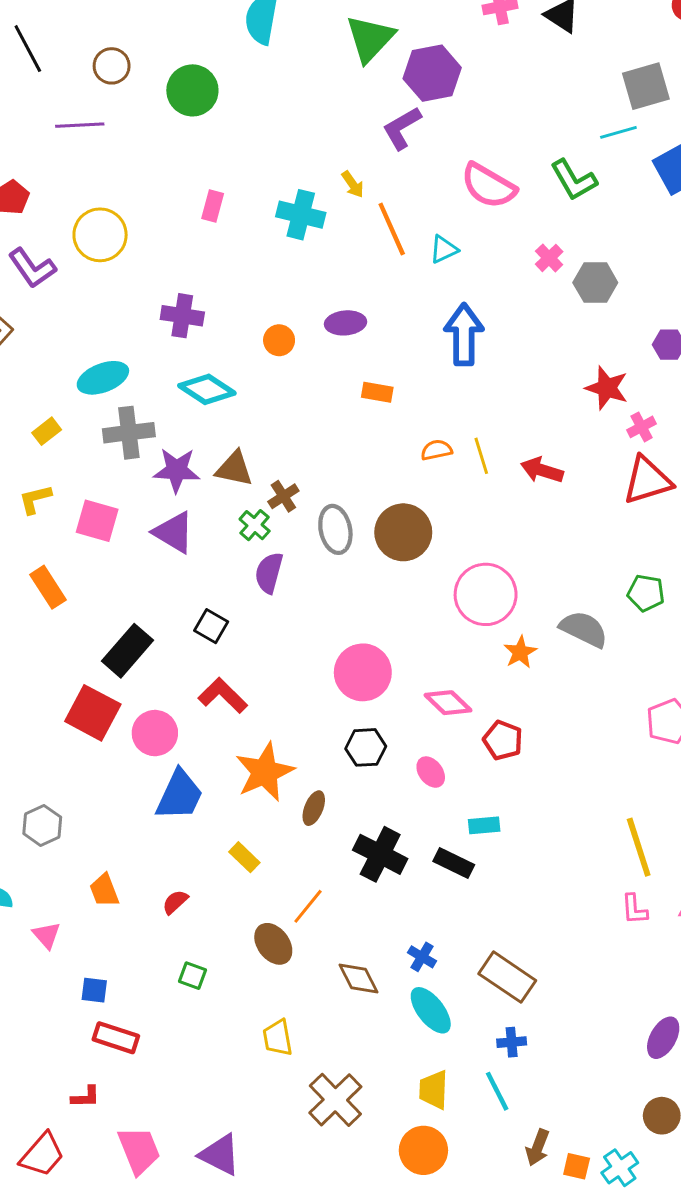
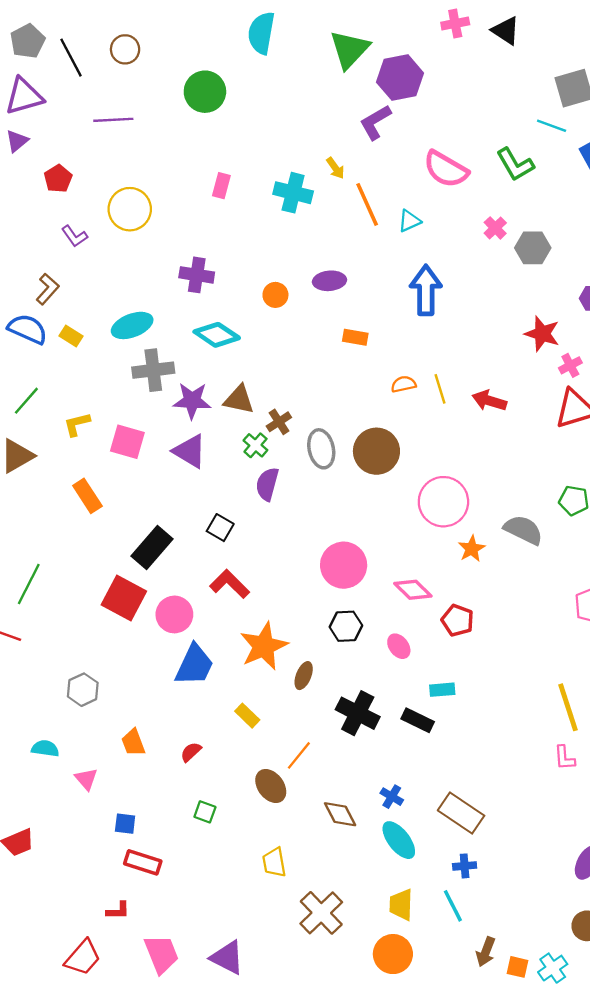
brown circle: (112, 66) -> (125, 49), moved
cyan line: (618, 132) -> (552, 126), turned 36
purple L-shape: (32, 268) -> (75, 236), size x0.7
yellow rectangle: (47, 431) -> (71, 336), moved, turned 70

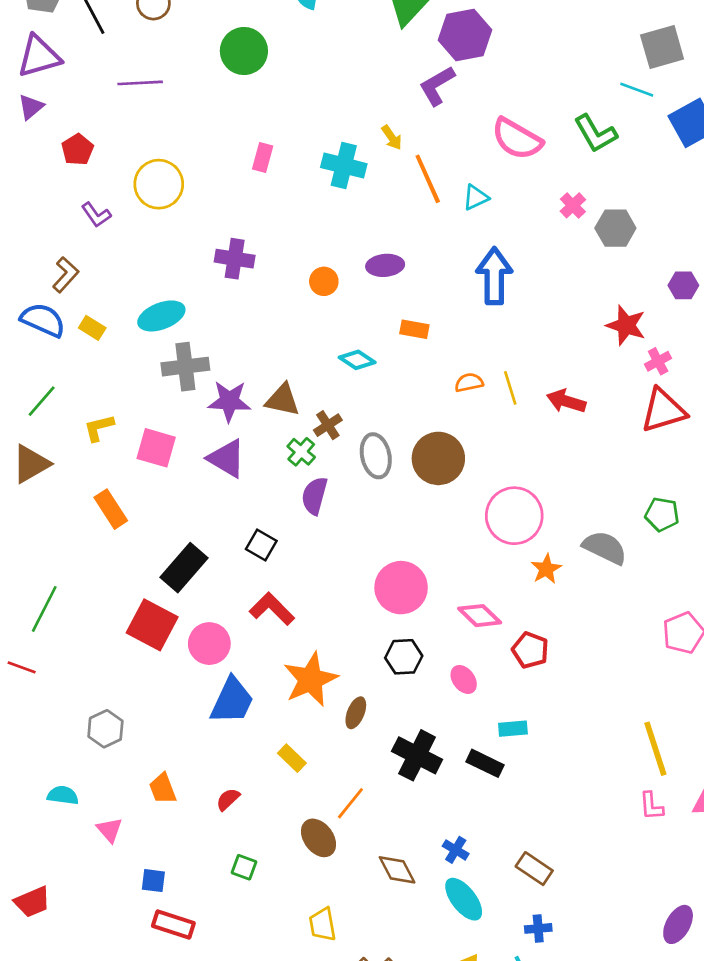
cyan diamond: (217, 335) -> (357, 360), moved, size x0.7
brown rectangle: (461, 813) -> (534, 869), size x0.7

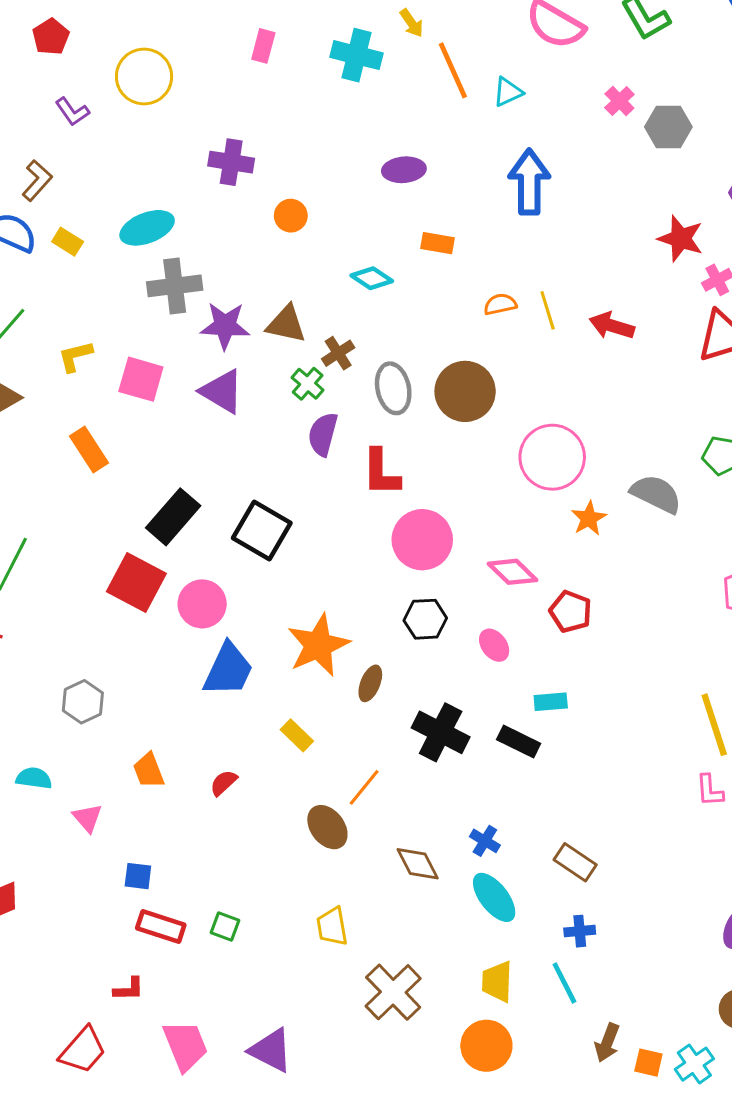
orange circle: (324, 281) -> (291, 216), moved
black square: (261, 545) -> (262, 531), moved, size x1.6
red L-shape: (272, 609) -> (381, 472), moved, turned -135
green square: (244, 867) -> (225, 926), moved

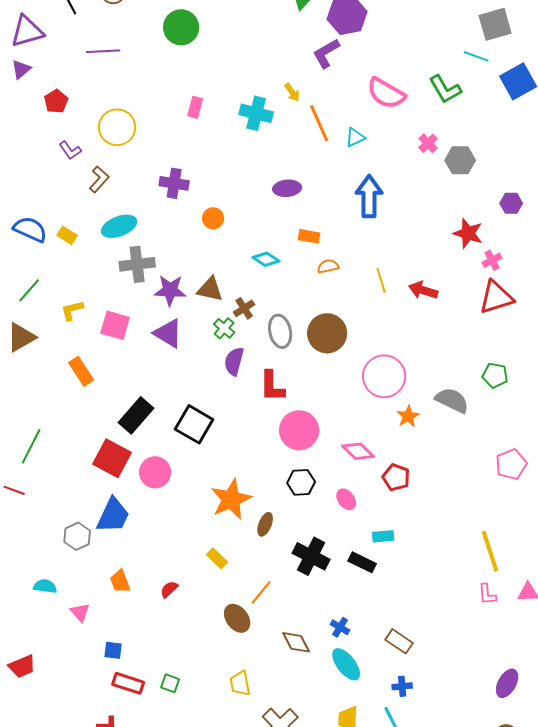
brown L-shape: (37, 180) -> (99, 179), moved
orange semicircle: (500, 304) -> (328, 266), moved
blue trapezoid: (228, 670) -> (113, 515), moved

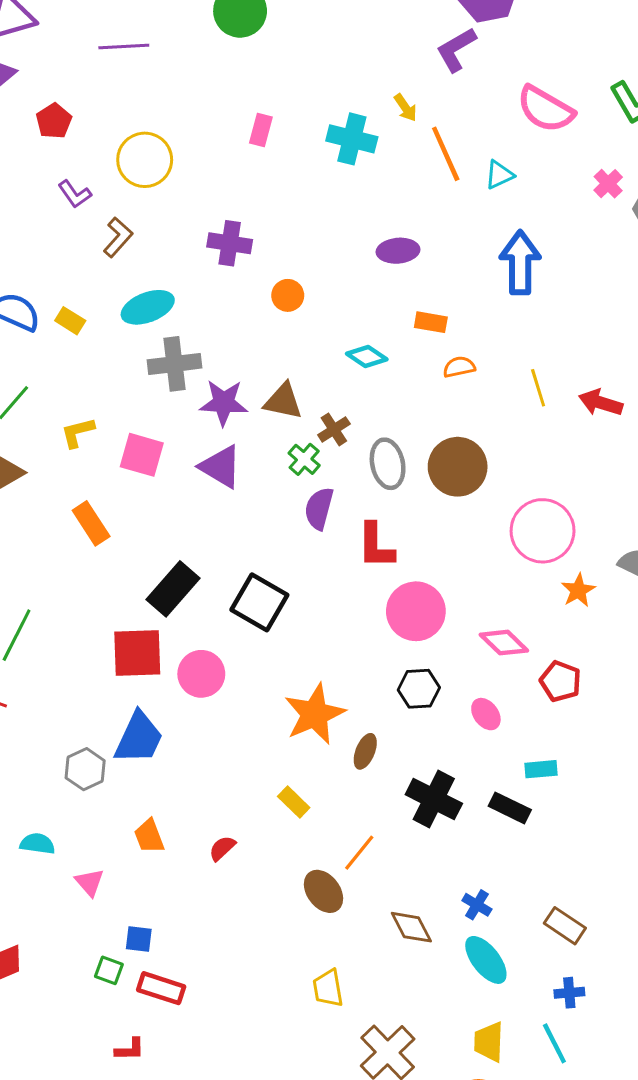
red square: (112, 458) -> (137, 653), turned -30
green square: (170, 683) -> (109, 970), moved

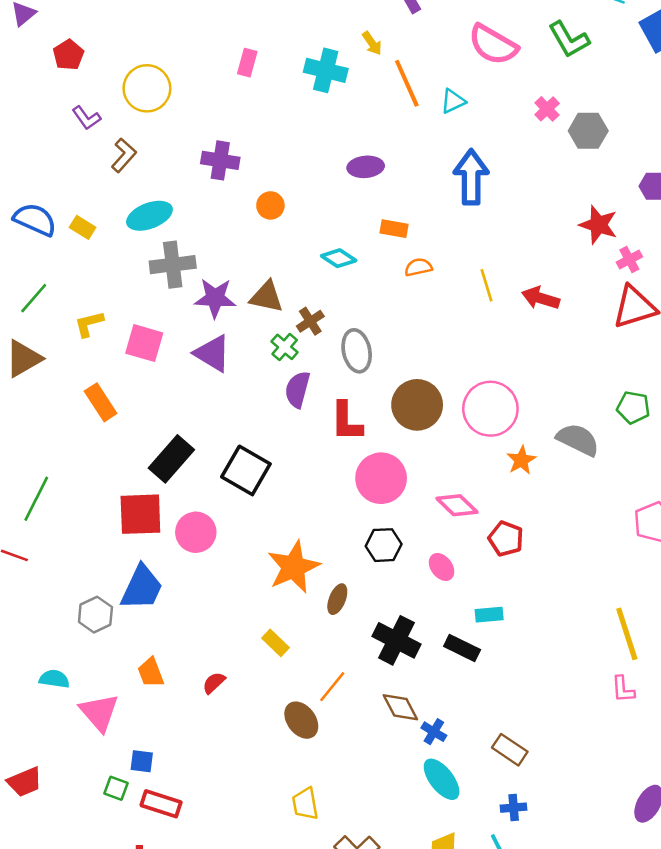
brown circle: (458, 467) -> (417, 405), moved
pink triangle: (90, 882) -> (99, 712), size x1.6
brown diamond: (411, 927) -> (400, 707), moved

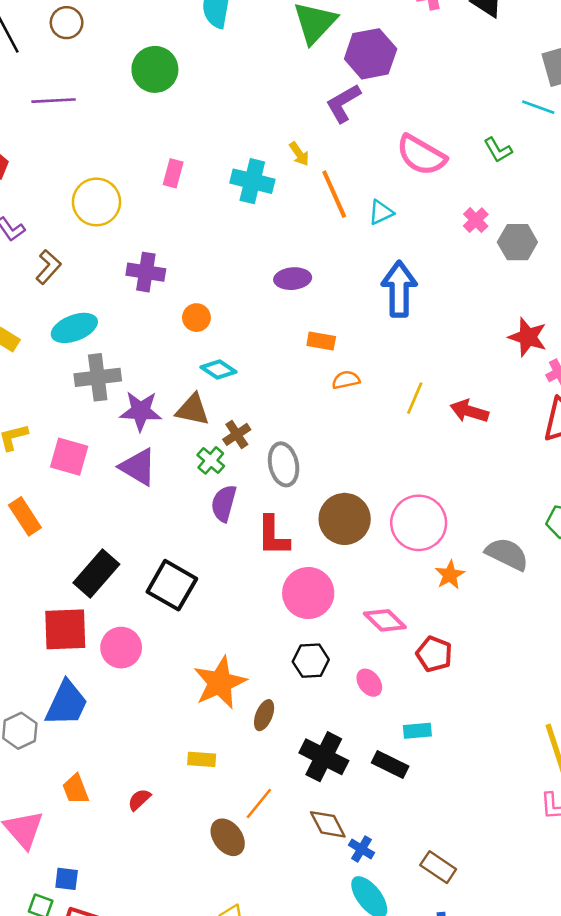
green L-shape: (569, 39) -> (498, 150), size x0.7
yellow circle: (147, 88) -> (96, 202), moved
cyan diamond: (339, 258) -> (219, 370), moved
yellow line: (487, 285) -> (415, 398), turned 40
yellow rectangle: (276, 643) -> (202, 759), turned -40

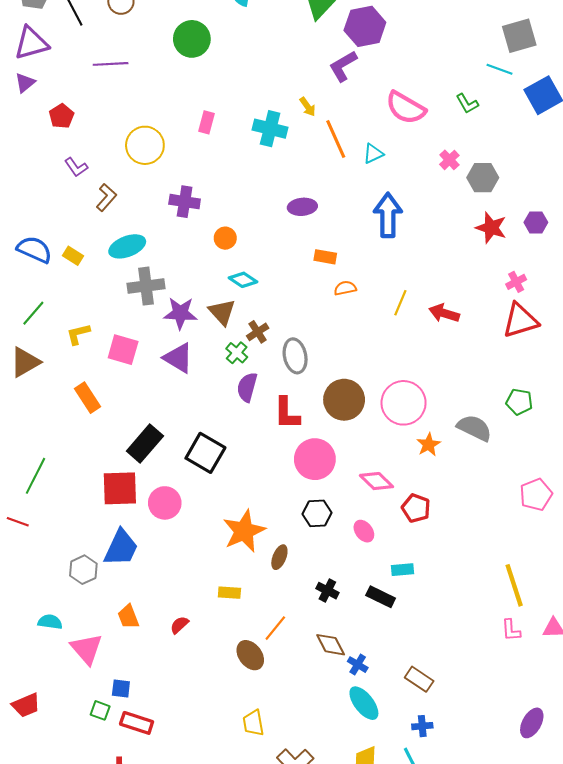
red star: (528, 337) -> (491, 228), moved
brown triangle: (193, 410) -> (222, 312), turned 36
black cross: (324, 757) -> (327, 591), size x0.6

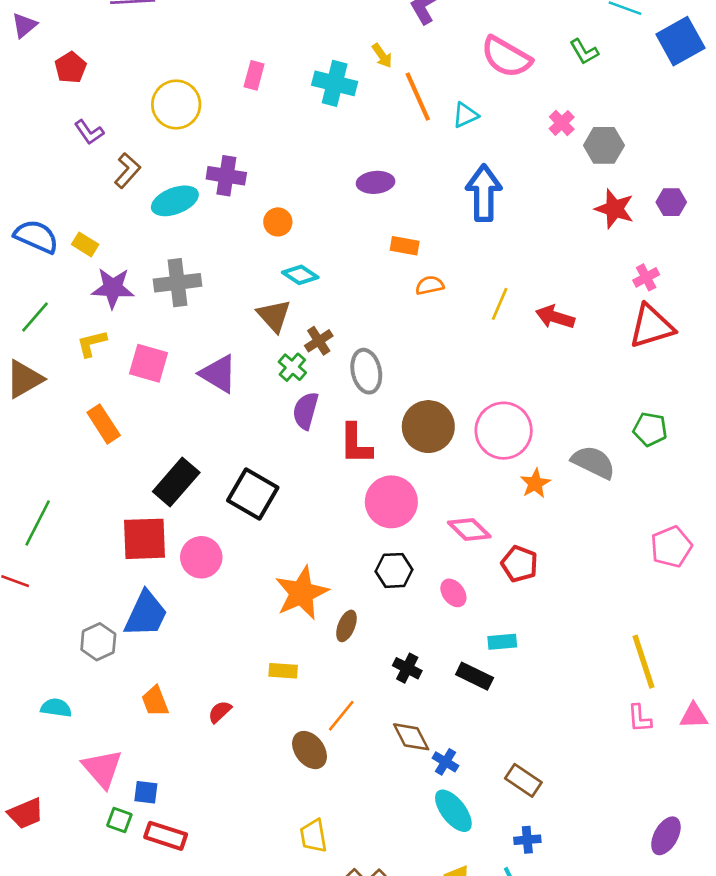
cyan ellipse: (127, 246) -> (175, 201), moved
purple star: (180, 313) -> (113, 288), moved
pink triangle: (87, 649) -> (102, 769), moved

